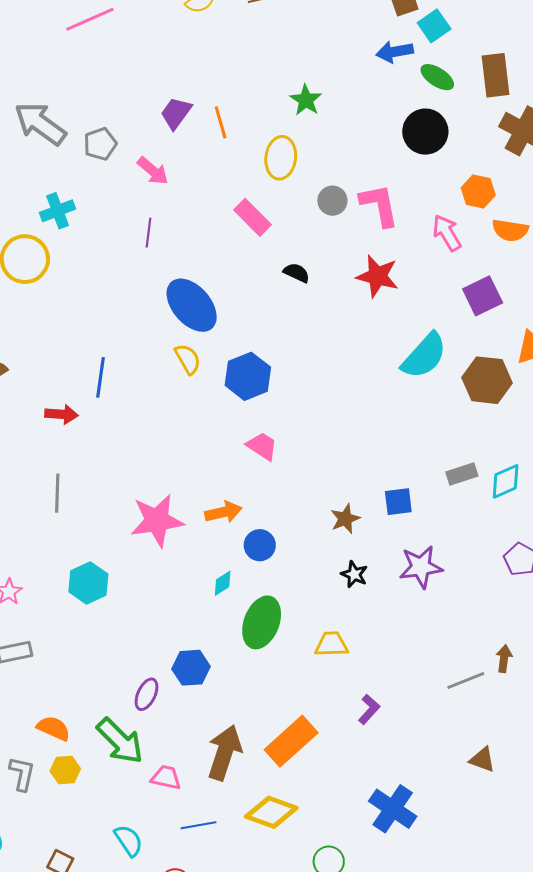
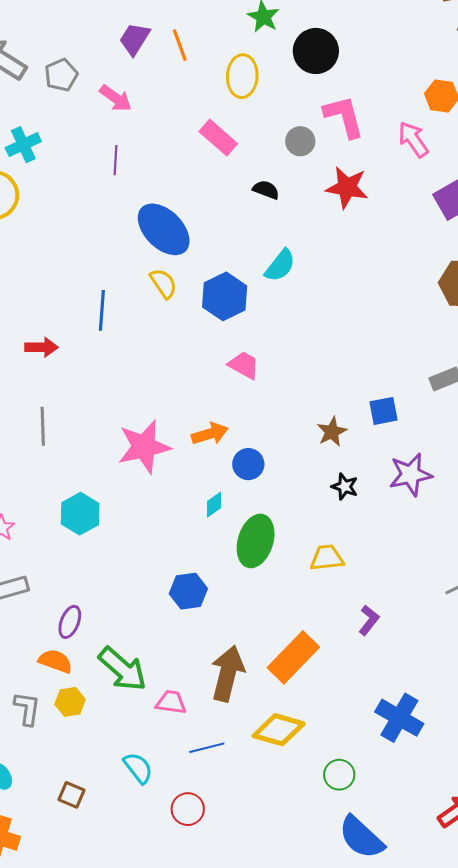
black circle: (425, 132) -> (316, 51), moved
gray circle: (332, 201) -> (300, 141), moved
cyan semicircle: (424, 356) -> (280, 266), moved, size x0.7
blue line: (101, 377) -> (102, 310), moved
purple ellipse: (147, 694) -> (70, 622), moved

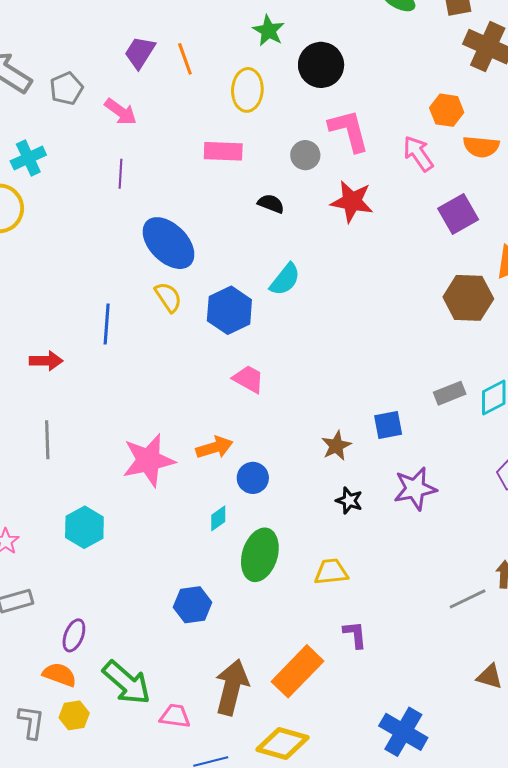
pink rectangle: (218, 138) -> (223, 151), turned -39
purple L-shape: (369, 620) -> (355, 634), moved, turned -44

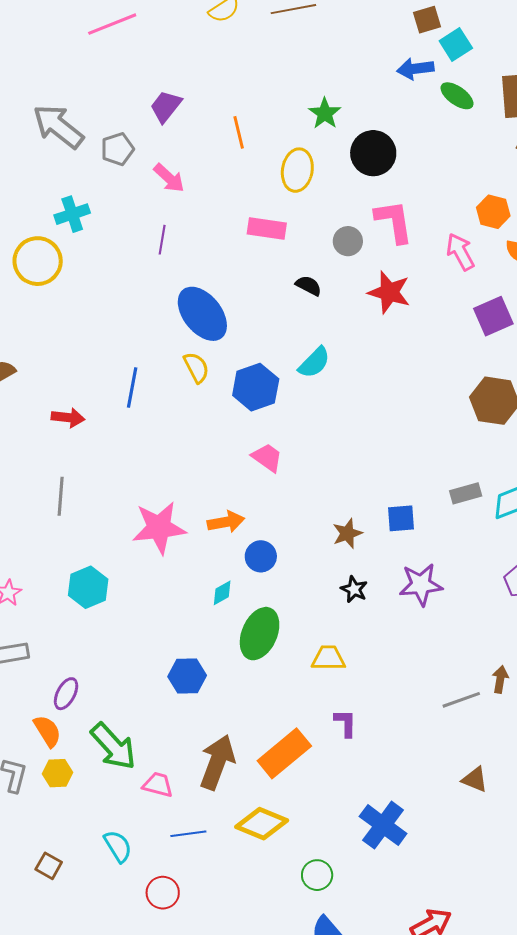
purple trapezoid: (140, 52) -> (166, 106), moved
orange semicircle: (60, 675) -> (47, 731), turned 32

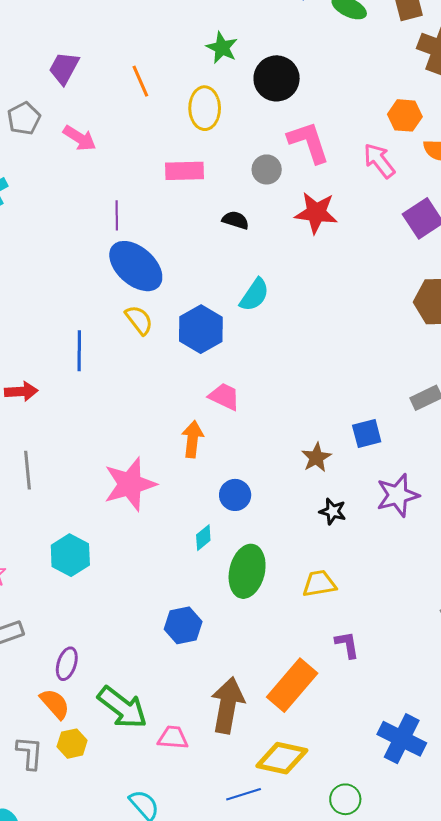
purple line: (162, 240) -> (117, 215), moved
orange arrow: (226, 522) -> (193, 439), moved, turned -63
blue line: (188, 834) -> (244, 794), moved

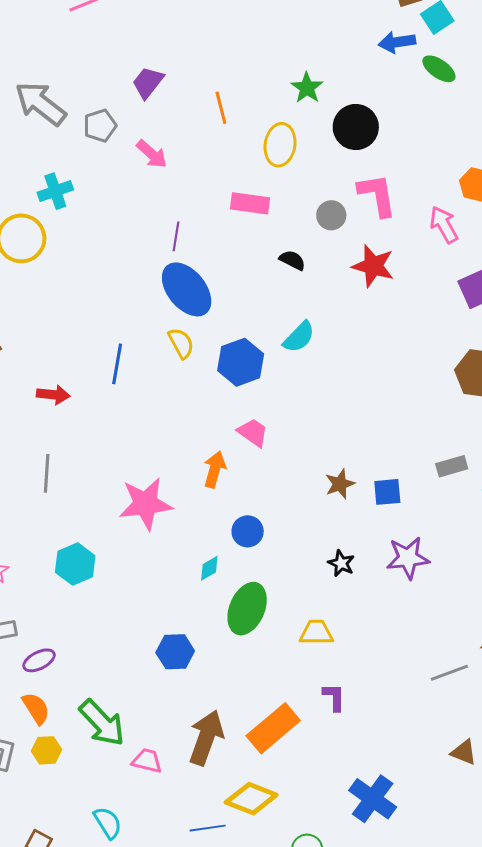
brown star: (316, 457) -> (340, 484), moved
purple ellipse: (67, 664) -> (39, 660), moved, turned 36

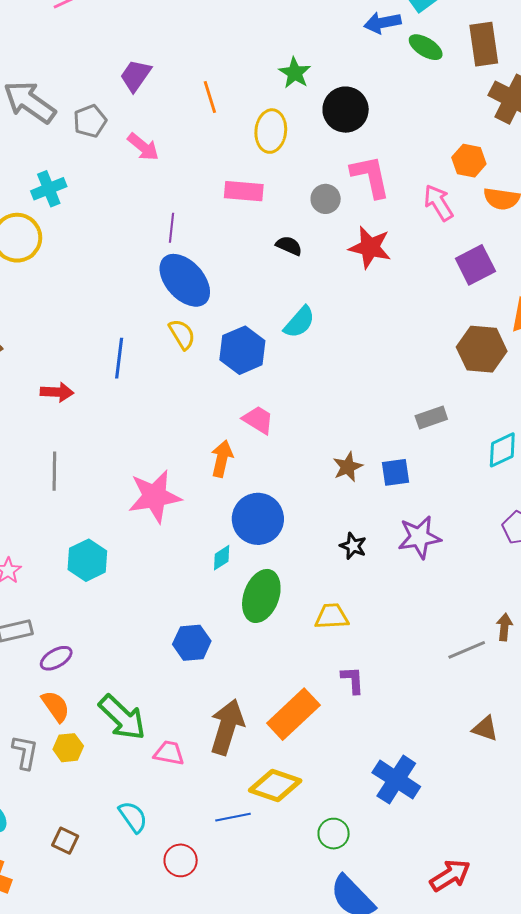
gray rectangle: (452, 466) -> (431, 418), moved
blue circle: (248, 531) -> (258, 519), size x1.6

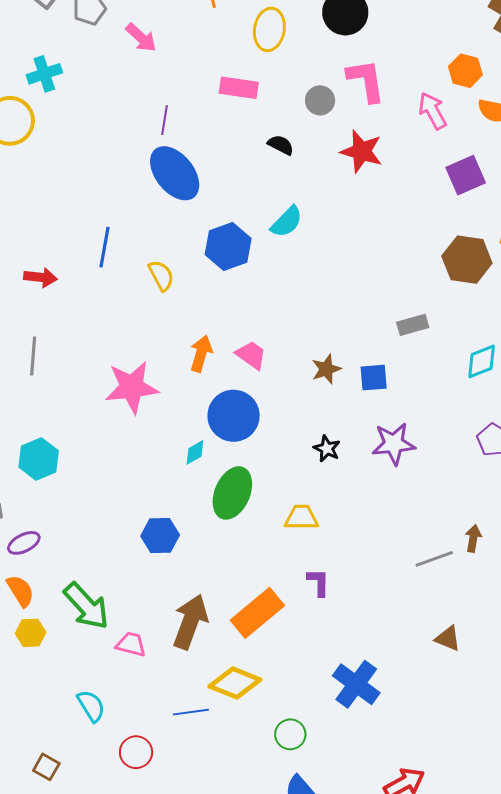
yellow semicircle: (182, 334) -> (161, 275), moved
pink trapezoid: (258, 420) -> (251, 355), moved
cyan hexagon: (87, 560) -> (39, 459), moved
brown square: (65, 841) -> (46, 767), moved

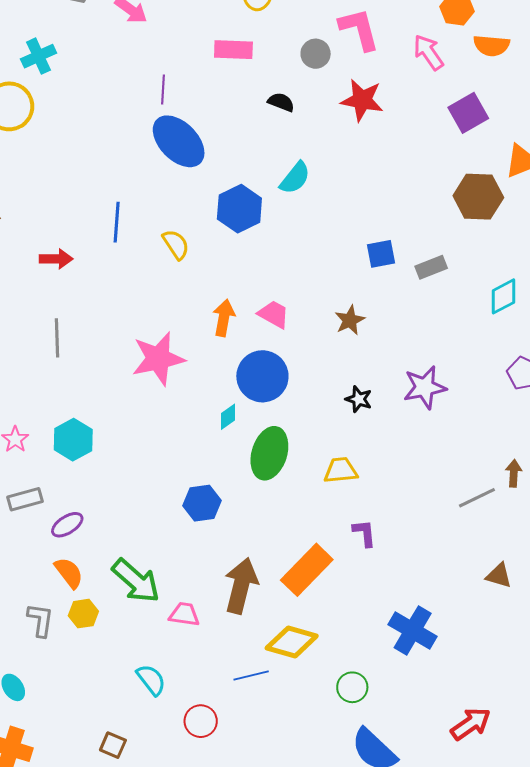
blue square: (374, 378) -> (381, 254), moved

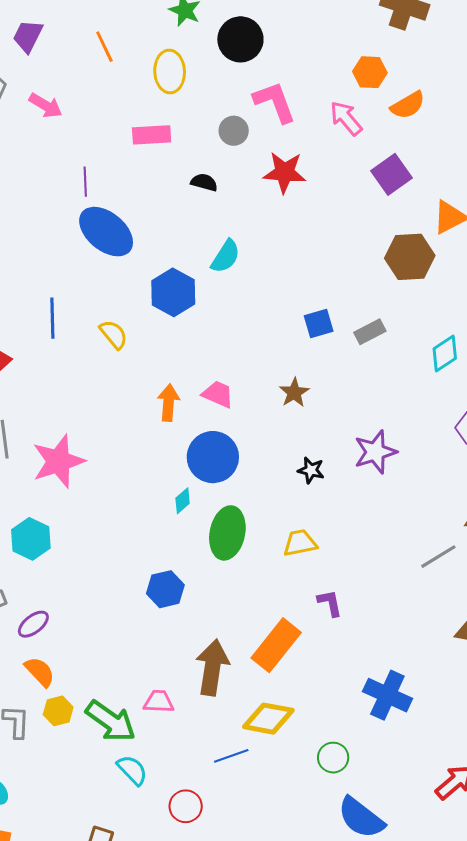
orange semicircle: (491, 46) -> (408, 105), turned -30
pink star: (158, 359) -> (58, 461), moved
green arrow: (136, 581) -> (111, 721), moved

